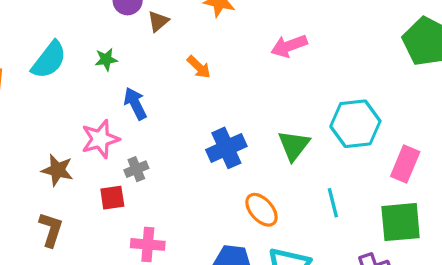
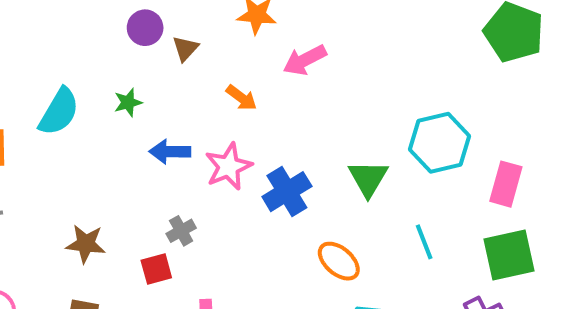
pink arrow: (289, 46) -> (305, 60), moved
blue arrow: (135, 104) -> (170, 152), turned -56
pink star: (100, 139) -> (228, 167), moved

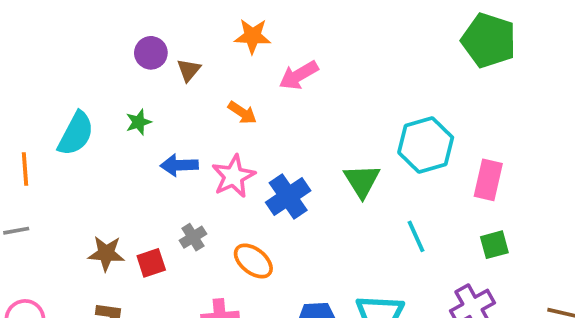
green square: (509, 255) -> (494, 245), size x0.6
orange ellipse: (339, 261) -> (253, 261), moved
red square: (156, 269) -> (151, 263), moved

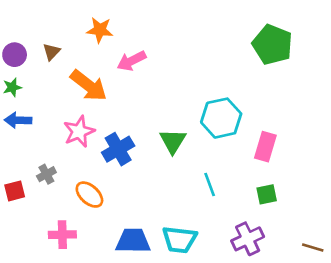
purple circle: (151, 53) -> (15, 55), moved
orange arrow: (242, 113) -> (89, 85), size x1.8
blue arrow: (179, 165) -> (18, 120), moved

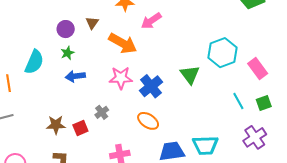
pink star: (79, 132) -> (121, 78), turned 30
pink rectangle: (265, 147) -> (258, 69), turned -45
cyan line: (210, 184) -> (238, 101), moved
orange ellipse: (89, 195) -> (148, 121), moved

